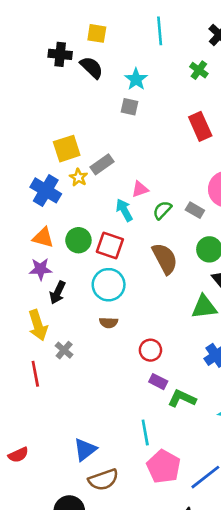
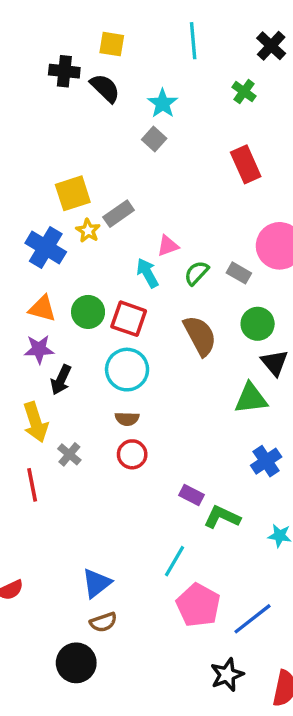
gray square: (129, 107) -> (154, 139), turned 30
red circle: (150, 350) -> (132, 454), moved
cyan line: (145, 433) -> (175, 561), turned 40
brown semicircle: (103, 480) -> (103, 622), moved, size x0.7

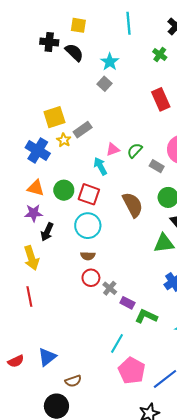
green semicircle: (197, 273) -> (135, 150), moved
gray cross: (69, 454) -> (110, 288), moved
blue triangle: (97, 583) -> (47, 357), moved

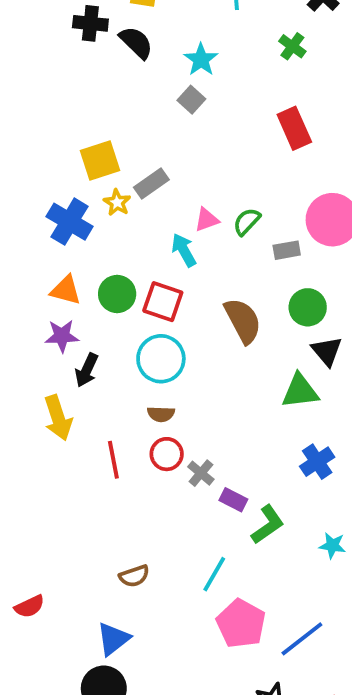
gray rectangle: (157, 166) -> (287, 250), turned -40
red line: (29, 297) -> (113, 460), moved
green L-shape: (146, 316) -> (268, 525), turned 120
blue triangle: (47, 357) -> (113, 639), moved
brown semicircle: (73, 381) -> (134, 576), moved

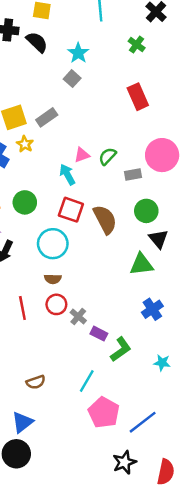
gray rectangle: (151, 183) -> (47, 117), moved
red square: (163, 302) -> (71, 210), moved

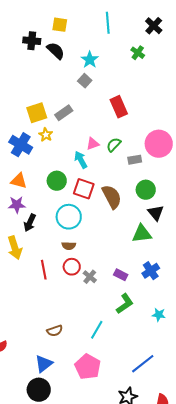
red rectangle: (138, 97) -> (119, 107), moved
green circle: (25, 202) -> (57, 181), moved
purple rectangle: (99, 334) -> (121, 275), moved
pink pentagon: (104, 412) -> (88, 367), moved

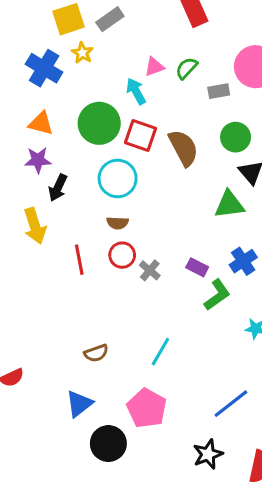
green circle: (57, 181) -> (99, 123), size x1.4
green L-shape: (125, 304) -> (217, 295), moved
black circle: (39, 390) -> (108, 444), moved

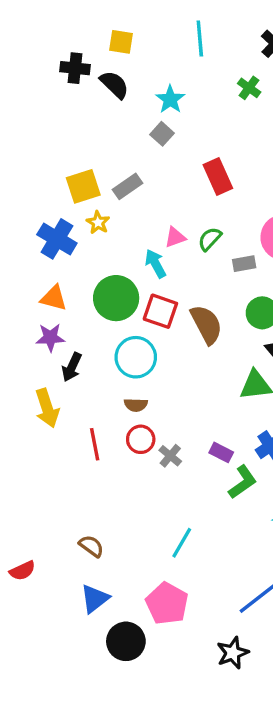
brown semicircle: (96, 353) -> (91, 546), moved, turned -125

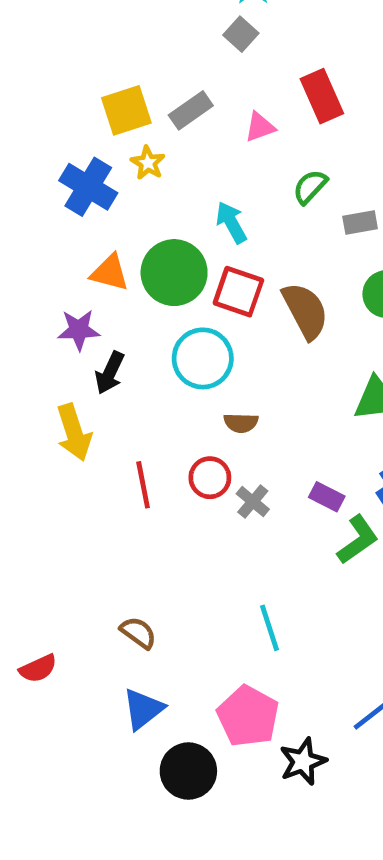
pink triangle: (175, 237) -> (260, 127), moved
orange triangle: (54, 298) -> (110, 273), moved
brown semicircle: (136, 405) -> (241, 423), moved
cyan line: (182, 543) -> (269, 628), turned -48
black star: (233, 653) -> (303, 761), moved

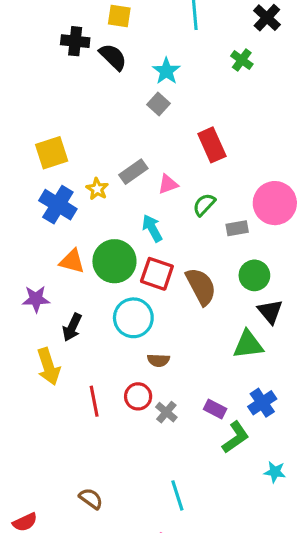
yellow square: (126, 110) -> (52, 153), moved
gray rectangle: (191, 110) -> (133, 172), moved
pink triangle: (260, 127) -> (168, 184), moved
purple star: (79, 330) -> (36, 299), moved

